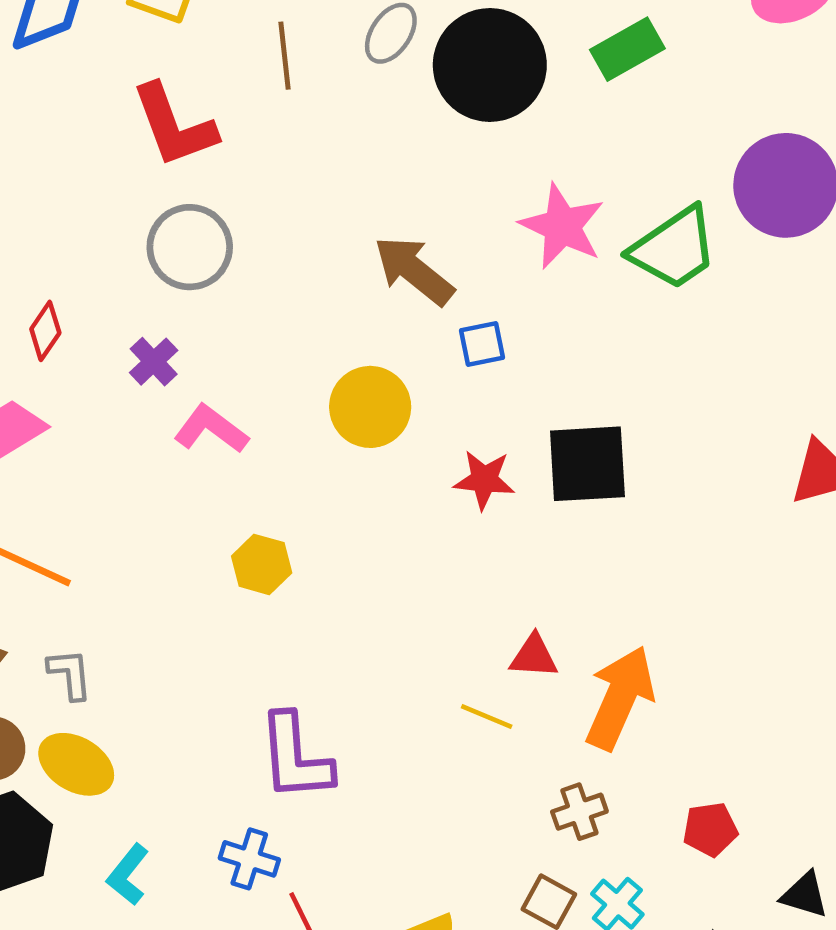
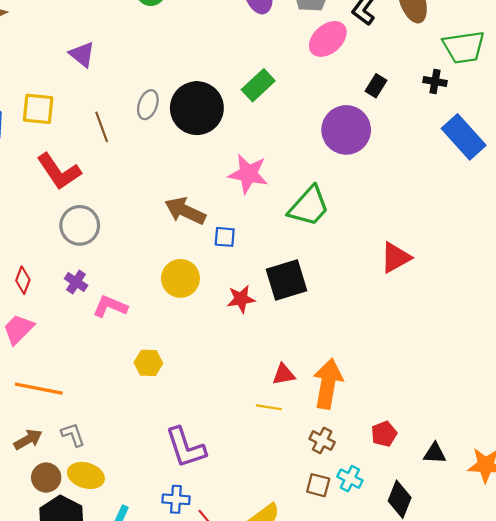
green trapezoid: (674, 248) -> (309, 206), moved
blue square: (482, 344) -> (225, 237), turned 30
brown cross: (579, 812) -> (322, 440), turned -30

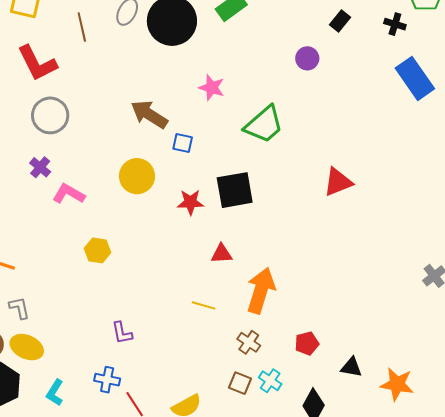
purple circle: (346, 130) -> (307, 58), size x0.5
pink star: (248, 174) -> (212, 88), size x0.7
red triangle: (284, 374) -> (222, 254), moved
purple L-shape: (186, 448) -> (122, 333), size x0.6

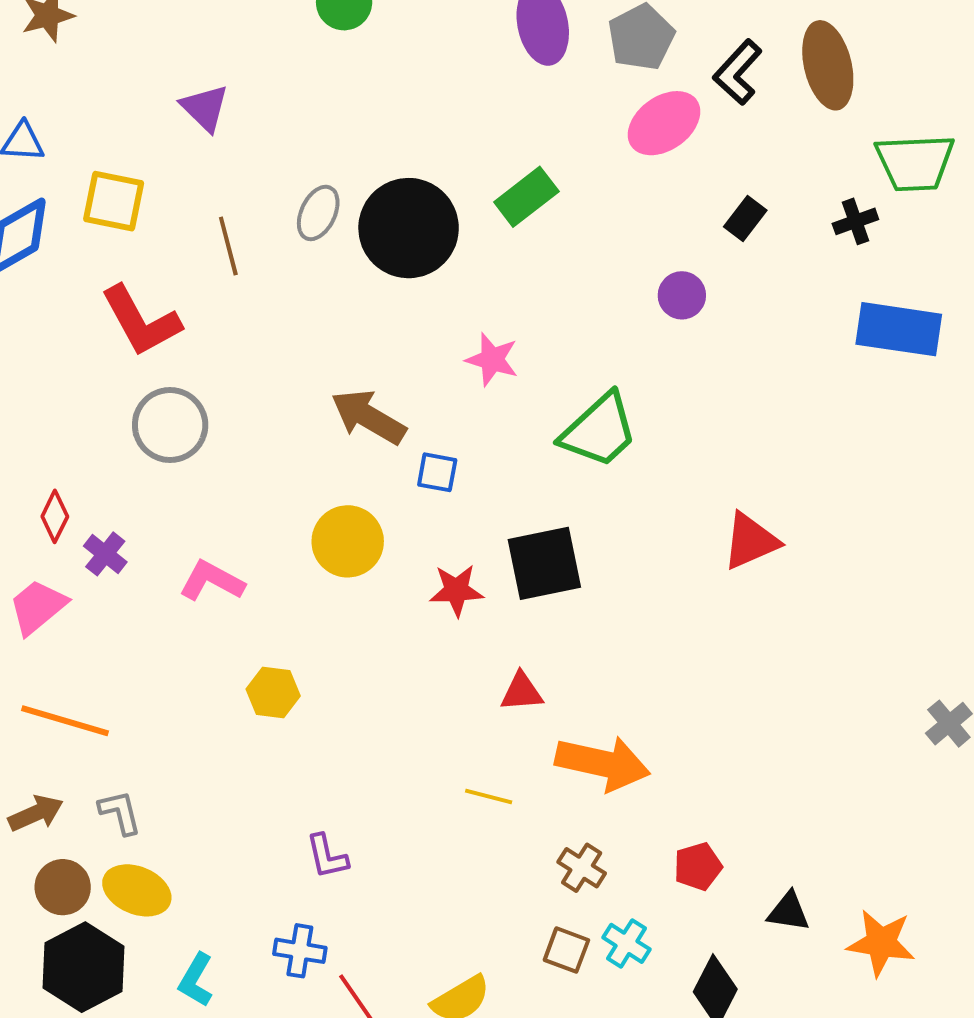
black cross: (395, 24) -> (855, 221), turned -35
blue rectangle: (415, 78) -> (899, 329), turned -45
purple cross: (40, 167) -> (105, 554), moved
orange arrow: (261, 291) -> (603, 763), turned 87

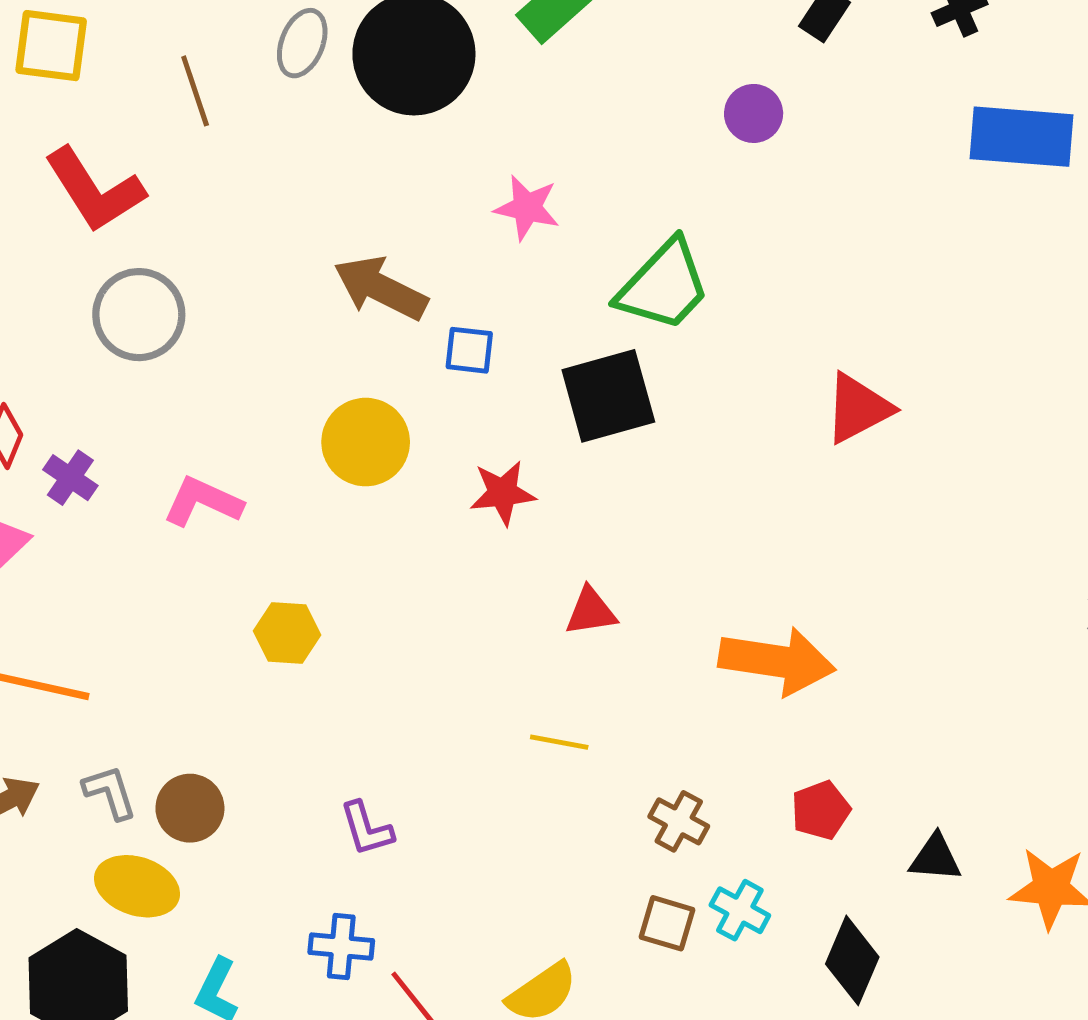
black square: (544, 563) -> (608, 396), moved
orange arrow: (603, 763) -> (777, 661), moved
brown circle: (63, 887) -> (190, 808), moved

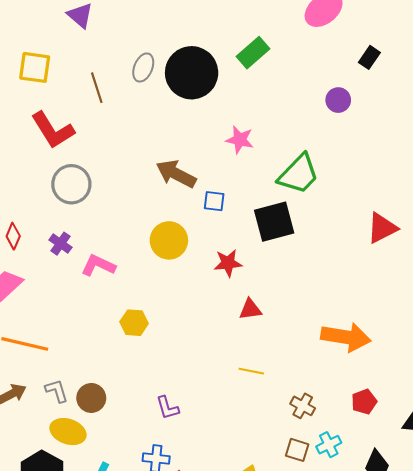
purple cross: (70, 478) -> (61, 244), moved
red triangle: (591, 612) -> (250, 309), moved
cyan cross: (740, 910) -> (329, 445), turned 35

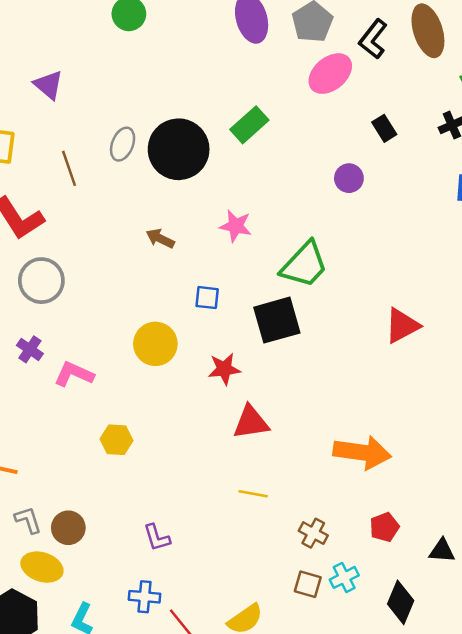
black rectangle: (369, 57) -> (384, 128), turned -65
brown arrow: (176, 174) -> (160, 238), moved, size x0.6
red triangle: (250, 309) -> (251, 422), size x1.4

